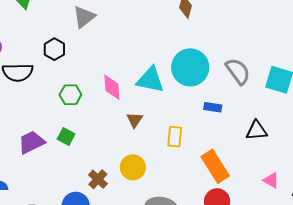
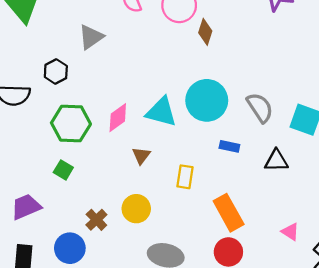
pink diamond: (112, 87) -> (118, 118), turned 56
green hexagon: (70, 95) -> (71, 123), size x1.6
black triangle: (257, 131) -> (276, 161), moved
purple trapezoid: (31, 142) -> (26, 207), moved

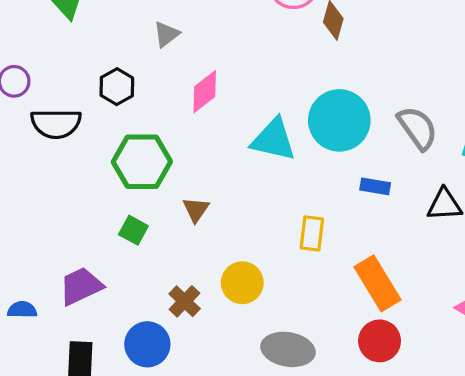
gray triangle: (91, 37) -> (166, 34), size x0.7
pink diamond: (118, 118) -> (205, 92), moved
brown triangle: (141, 156) -> (196, 210), moved

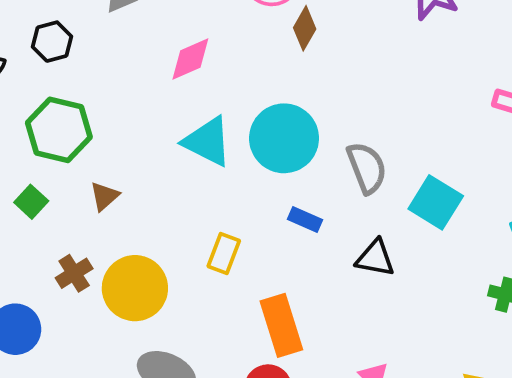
pink diamond: (205, 92) -> (190, 59), moved
yellow circle: (242, 283) -> (135, 288), size x1.4
brown cross: (185, 301) -> (74, 273), moved

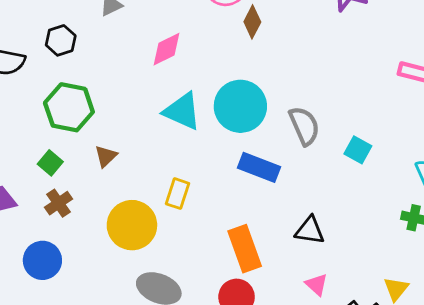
cyan square: (436, 202) -> (358, 150), size x0.7
blue rectangle: (305, 219) -> (259, 167), size x1.6
yellow rectangle: (224, 253) -> (178, 194), moved
black triangle: (375, 258) -> (310, 230), moved
brown cross: (74, 273) -> (58, 203), moved

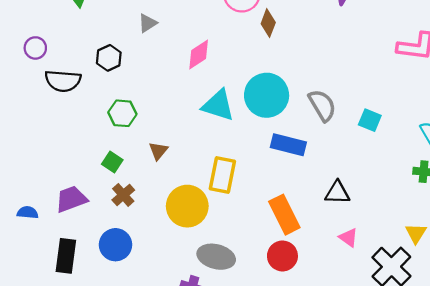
green hexagon: (69, 107) -> (122, 113), size x0.7
yellow rectangle: (178, 194) -> (222, 175), size x1.4

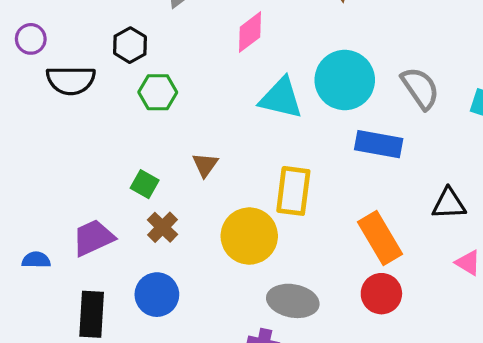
green hexagon: (122, 113) -> (158, 92), moved

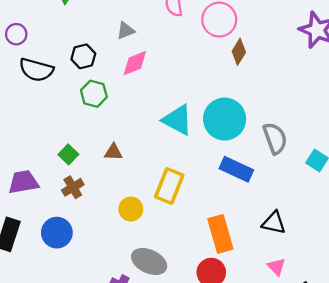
pink diamond: (250, 32) -> (135, 63), moved
brown triangle: (205, 165) -> (113, 152), turned 42
yellow circle: (249, 236) -> (131, 209), size x0.6

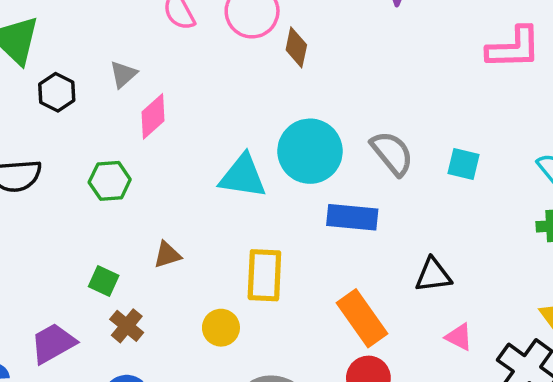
black hexagon: (83, 56) -> (57, 92), moved

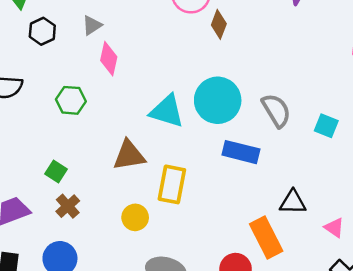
pink diamond: (153, 116) -> (109, 59), turned -44
brown triangle: (167, 255) -> (129, 155), moved, size x1.6
orange rectangle: (362, 318) -> (266, 237), moved
pink triangle: (459, 337) -> (334, 228), moved

